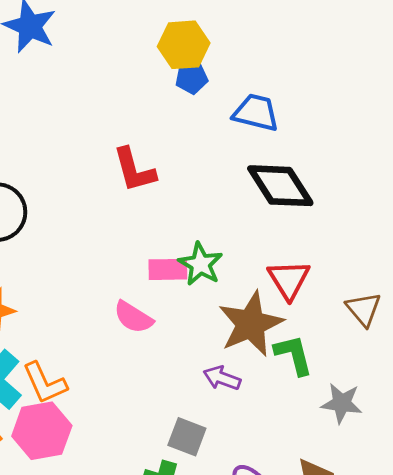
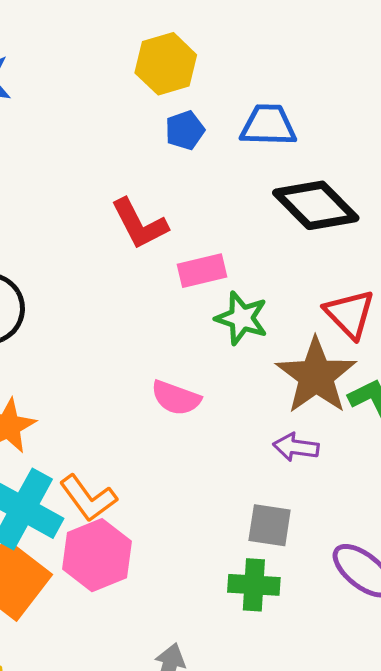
blue pentagon: (192, 78) -> (185, 130), moved
pink rectangle: (168, 269) -> (202, 271), moved

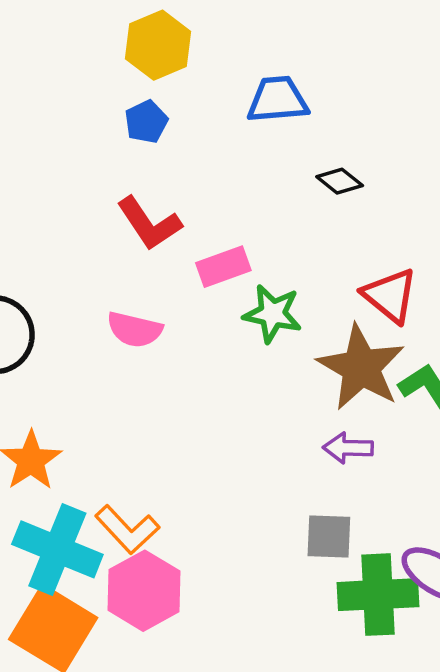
blue pentagon: (185, 130) -> (146, 122), moved
black diamond: (316, 205) -> (340, 181), size x0.5
pink semicircle: (176, 398) -> (135, 330), moved
green cross: (254, 585) -> (378, 595), moved, size x1.4

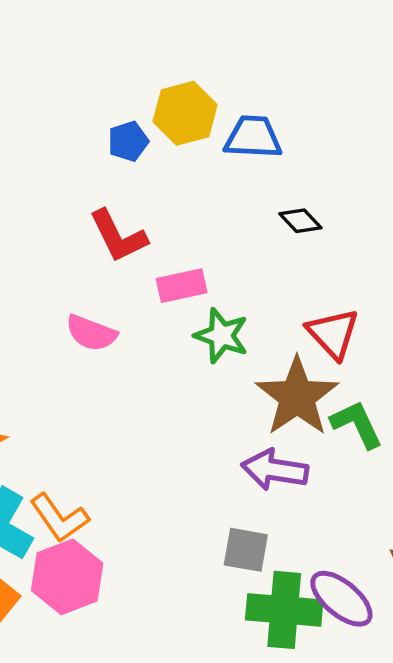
yellow hexagon: (158, 45) -> (185, 113), moved
purple arrow: (348, 448) -> (275, 470), size x1.4

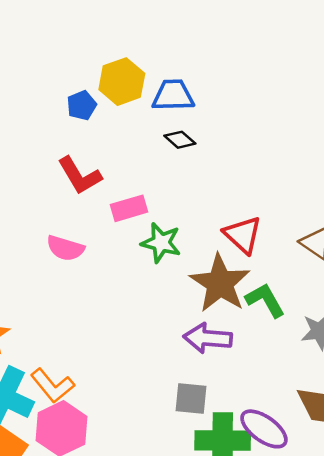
black diamond: (300, 221) -> (180, 140), moved

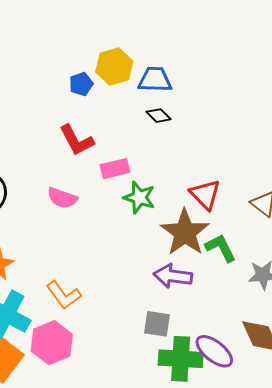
orange L-shape: (52, 386) -> (64, 295), moved

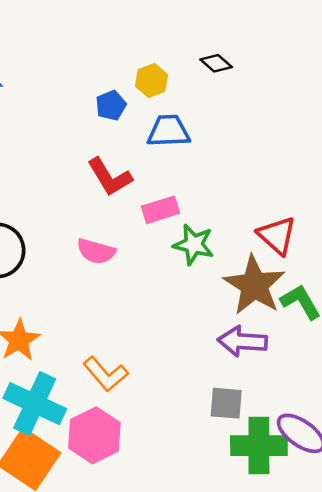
yellow hexagon: (114, 66) -> (152, 81), size x0.7
blue trapezoid: (155, 80) -> (169, 131), moved
black diamond: (159, 116) -> (216, 63), moved

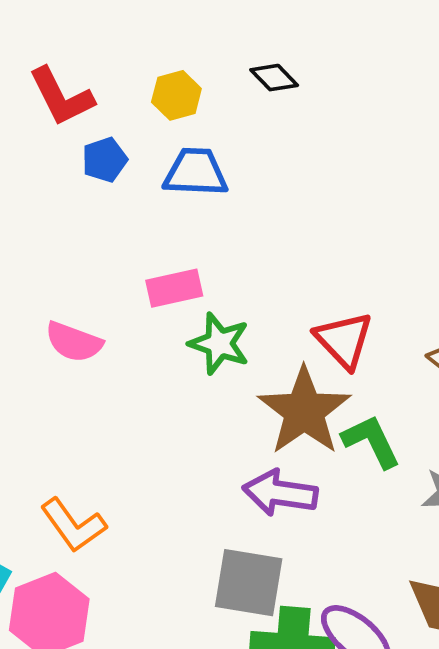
blue pentagon: (111, 105) -> (105, 160), moved
red L-shape: (110, 177) -> (61, 97), moved
gray square: (226, 403) -> (249, 583), size x1.4

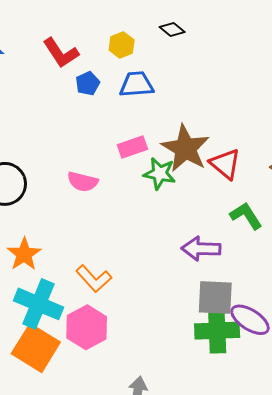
brown star: (304, 411) -> (185, 148), moved
gray square: (249, 583) -> (215, 297), moved

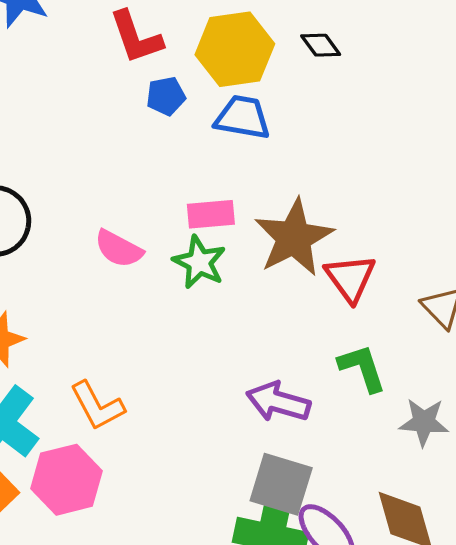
yellow hexagon: (122, 45) -> (235, 49), size x1.8
green star: (160, 174) -> (199, 262), moved

